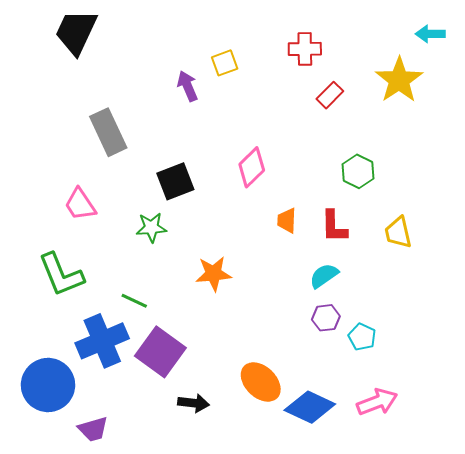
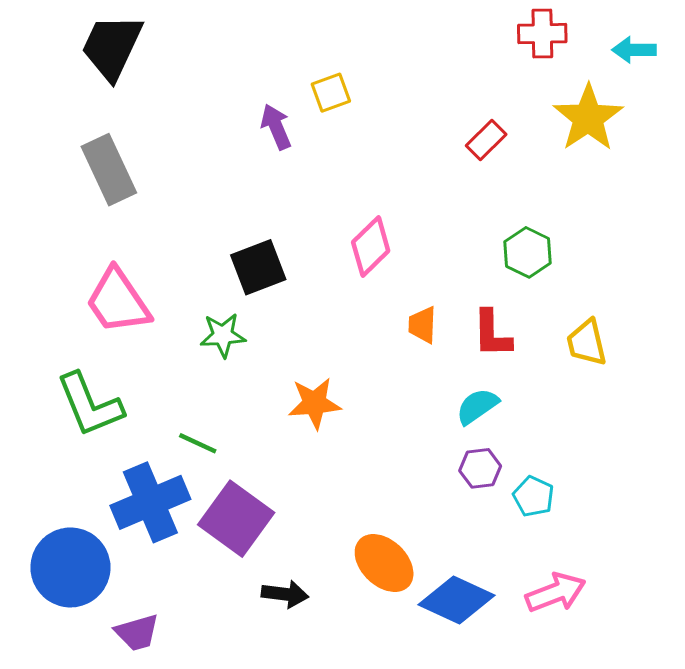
red cross: (305, 49) -> (542, 34), moved
gray rectangle: (108, 132) -> (109, 170), moved
pink trapezoid: (80, 204) -> (118, 301), size x1.4

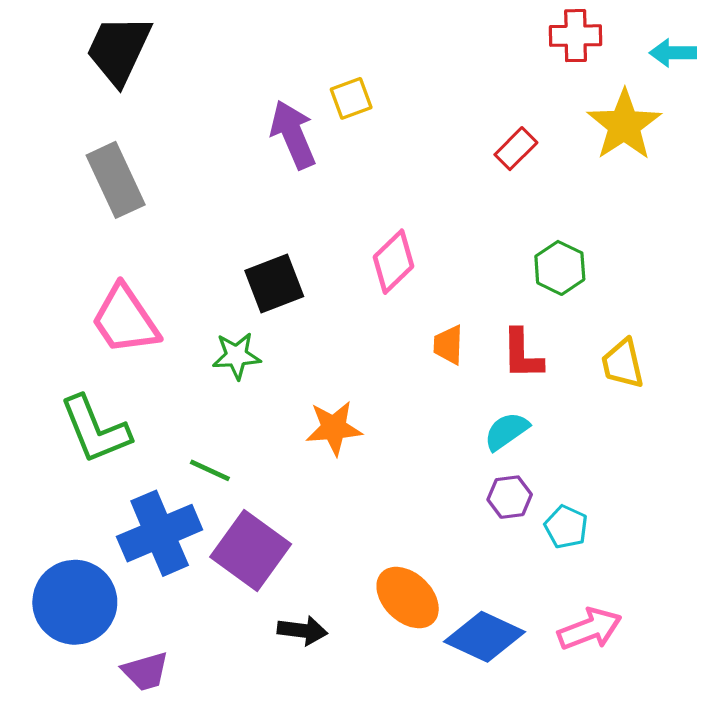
purple arrow: (276, 127) -> (293, 134), size x1.4

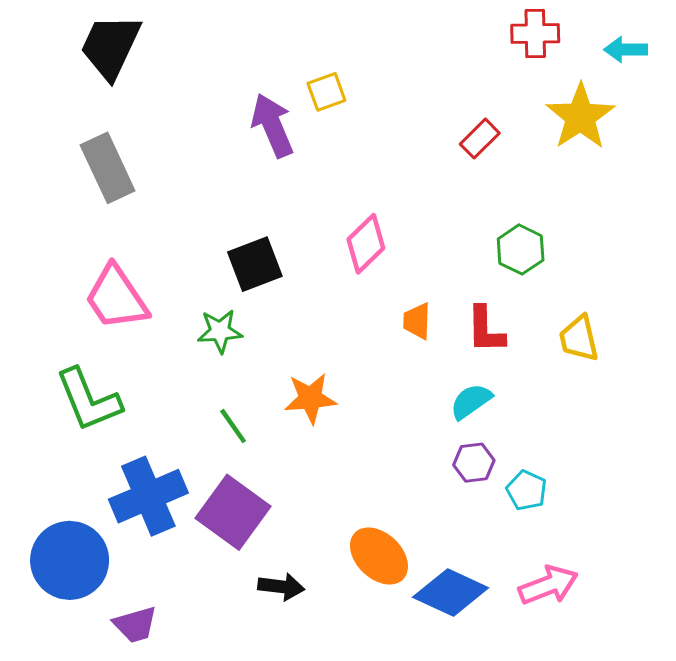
green line: (210, 470) -> (233, 426), moved, turned 30

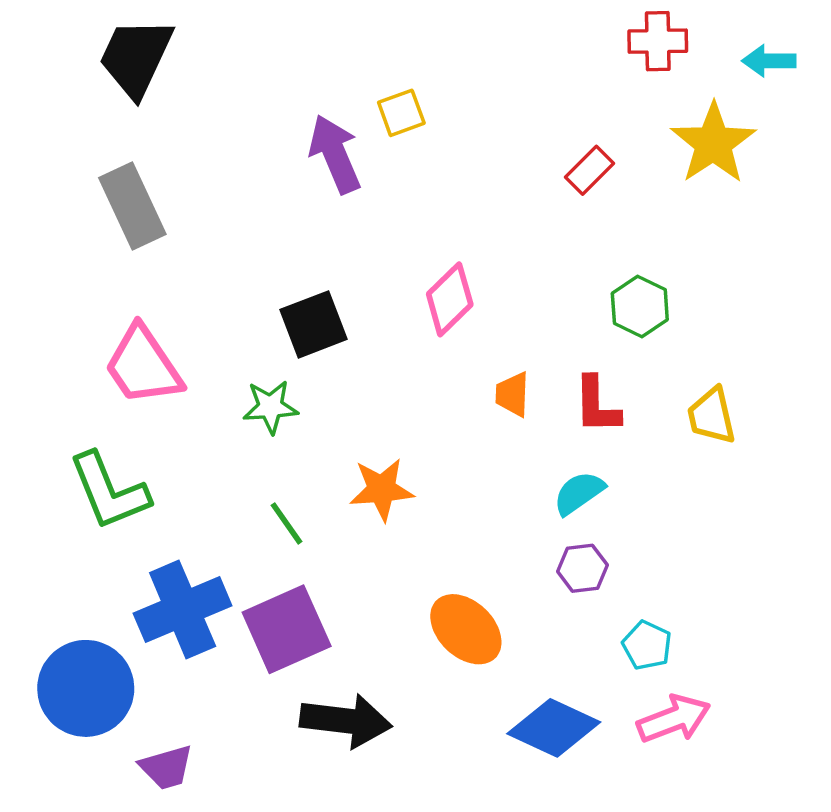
cyan pentagon: (526, 490) -> (647, 645), moved
purple square: (233, 512) -> (287, 629), turned 30
orange ellipse: (379, 556) -> (466, 629), moved
black arrow: (281, 587) -> (346, 721), size x1.6

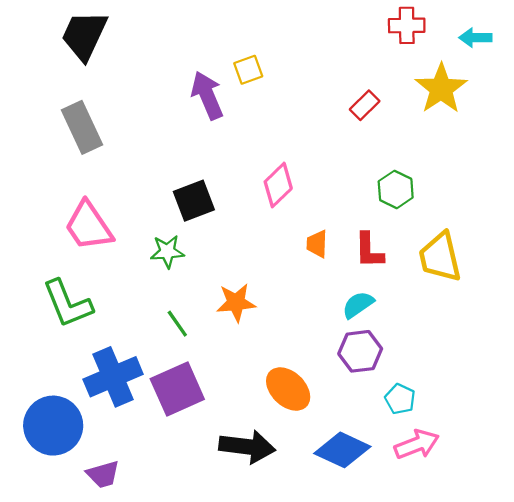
yellow trapezoid: (712, 416) -> (440, 257), size x1.4
purple hexagon: (582, 568) -> (360, 351), size x1.4
black arrow: (346, 721) -> (247, 447), moved

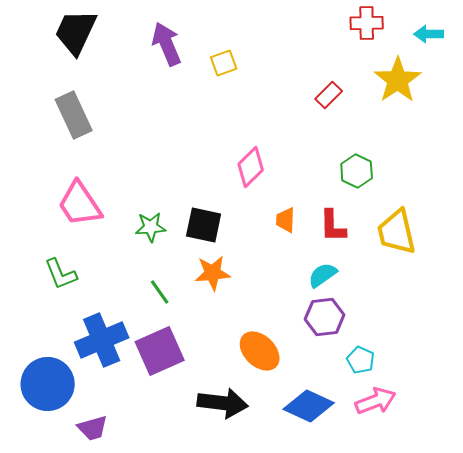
purple arrow: (207, 95) -> (167, 44), moved
black square: (194, 201) -> (204, 225), moved, turned 33
green L-shape: (68, 304) -> (61, 274), size x0.7

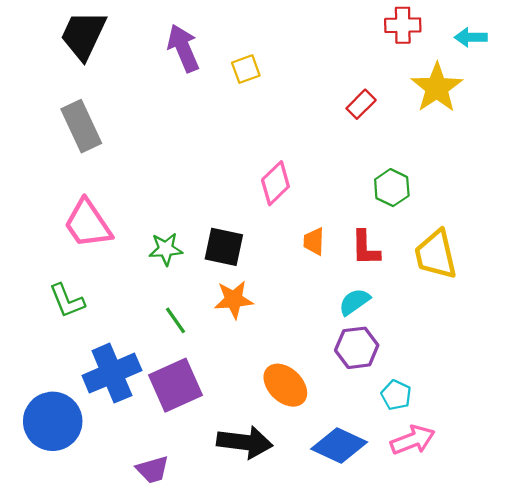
purple trapezoid: (93, 428) -> (153, 470), moved

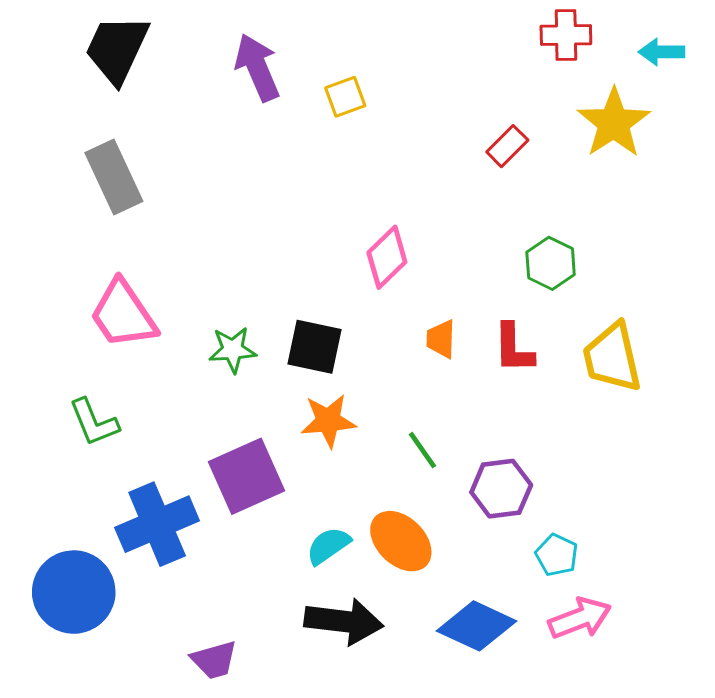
cyan semicircle: (354, 302) -> (328, 546), moved
green line: (176, 320) -> (422, 450), moved
purple square: (176, 385) -> (247, 476), moved

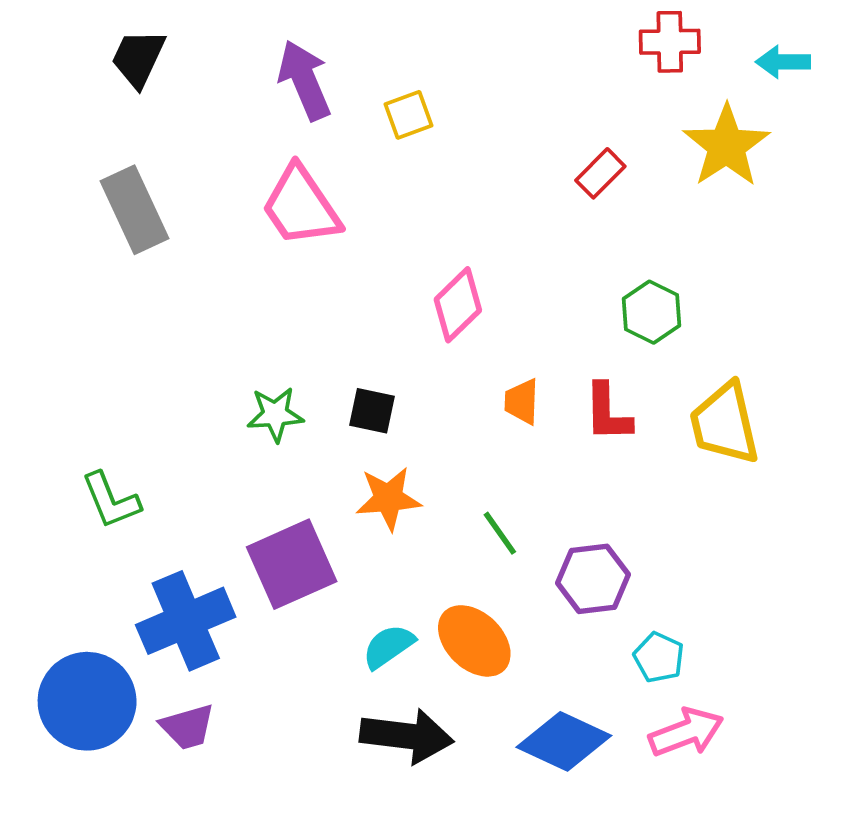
black trapezoid: (117, 49) -> (138, 58), size x0.7
pink trapezoid: (123, 314) -> (301, 206), moved
black square: (314, 347) -> (372, 411), size x0.7
purple trapezoid: (214, 660) -> (188, 727), moved

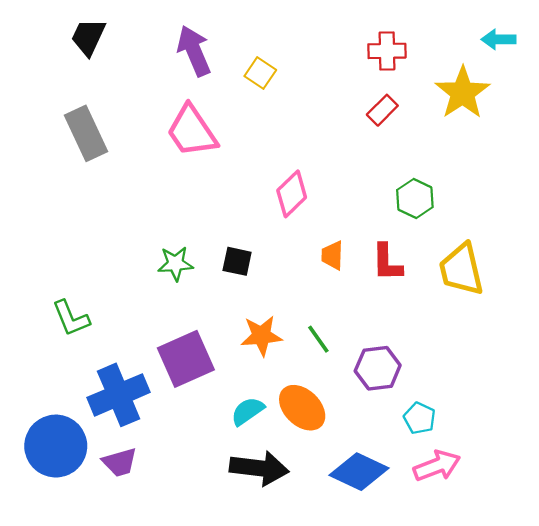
red cross: (670, 42) -> (387, 51), moved
yellow square: (409, 115) -> (260, 73), turned -36
orange star: (388, 498) -> (261, 336), moved

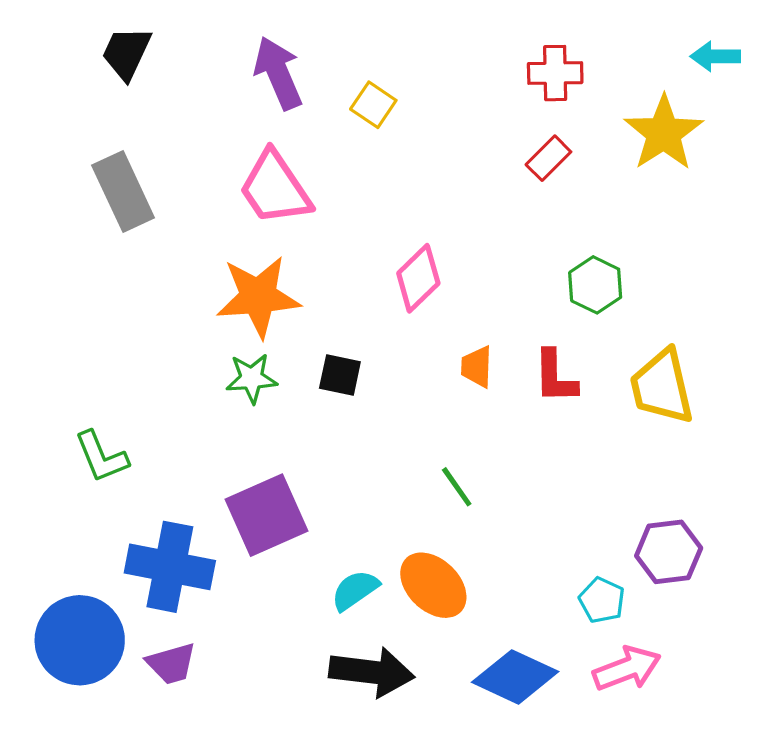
orange star: (261, 336) -> (258, 297), moved, size x1.4
purple hexagon: (378, 368) -> (669, 552), moved
blue cross: (119, 395) -> (170, 567), turned 34

